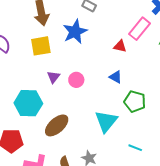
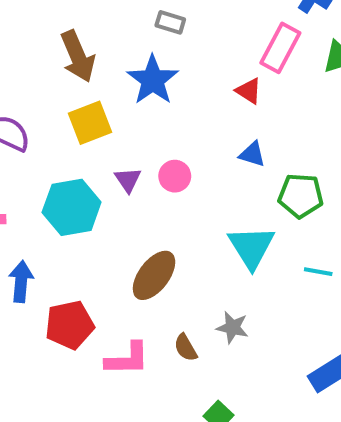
red triangle: (120, 46) -> (249, 91), turned 32
cyan hexagon: (28, 103) -> (72, 207), moved
cyan line: (135, 148) -> (318, 272), moved

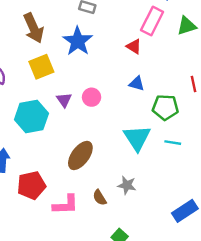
cyan line: (318, 272) -> (173, 143), moved

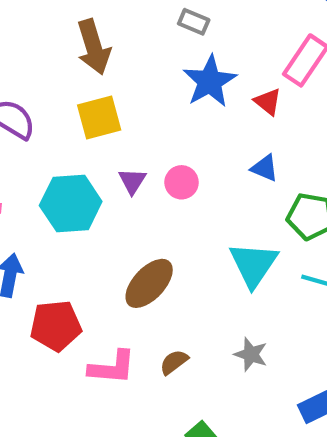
blue star: (78, 41) -> (210, 81), moved
gray star: (127, 185) -> (251, 354), moved
brown semicircle: (100, 197) -> (174, 362), turned 77

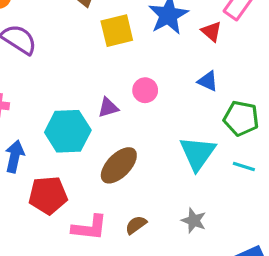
yellow square: (99, 117) -> (117, 31), moved
purple triangle: (132, 181) -> (108, 108), moved, turned 40
cyan hexagon: (71, 204) -> (68, 131), moved

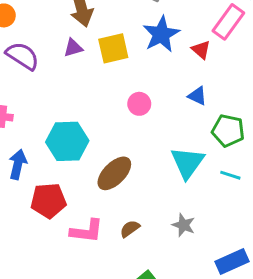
purple triangle: (108, 108) -> (73, 48), moved

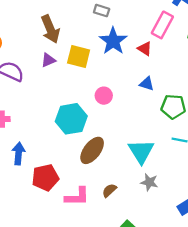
yellow square: (113, 48) -> (79, 57), turned 35
cyan hexagon: (67, 141) -> (71, 119), moved
cyan triangle: (187, 163) -> (141, 151), moved

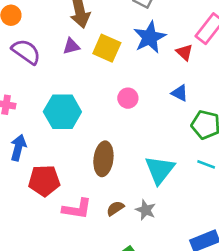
cyan hexagon: (71, 119) -> (62, 112), moved
brown ellipse: (92, 150) -> (103, 159), turned -40
gray star: (149, 182) -> (146, 210), moved

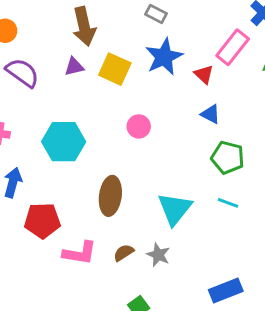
blue triangle: (180, 93) -> (211, 114), moved

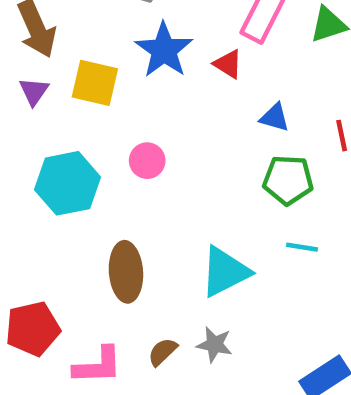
purple triangle: (74, 67) -> (34, 91), turned -30
blue triangle: (211, 114) -> (275, 117), moved
cyan hexagon: (64, 142) -> (67, 183), moved
cyan triangle: (175, 209) -> (225, 272), turned 36

